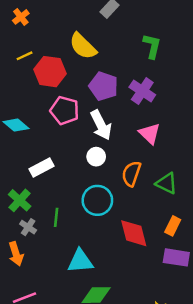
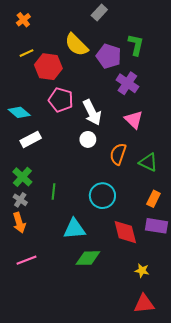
purple pentagon: (103, 86) -> (109, 56), moved
white rectangle: (41, 168) -> (31, 139), moved
cyan circle: (97, 200) -> (102, 196), moved
gray cross: (28, 227) -> (20, 200), moved
red diamond: (134, 233) -> (125, 232), moved

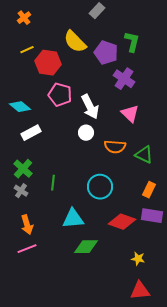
orange semicircle: (118, 154) -> (115, 147), turned -105
orange arrow: (19, 223) -> (27, 225), moved
red diamond: (125, 232) -> (122, 222), turned -56

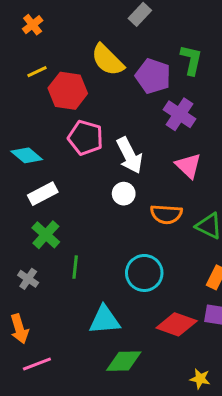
green cross: (23, 169) -> (46, 235), moved
orange arrow: (27, 225) -> (19, 329), moved

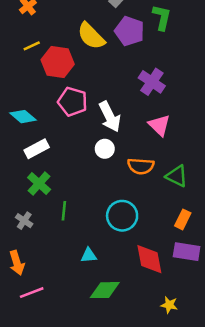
green L-shape: (191, 60) -> (162, 17), moved
purple pentagon: (153, 76) -> (130, 31), moved
cyan triangle: (105, 320) -> (89, 255), size x0.6
red diamond: (177, 324) -> (149, 259), turned 60

